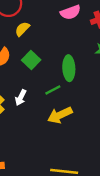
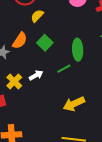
white arrow: (21, 98) -> (36, 75), turned -144
yellow arrow: (60, 115) -> (74, 104), moved

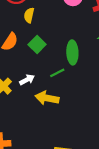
yellow semicircle: (37, 16) -> (29, 15), turned -32
yellow arrow: (74, 104) -> (47, 98), moved, turned 35

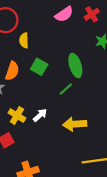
white arrow: (27, 80) -> (40, 115), moved
yellow arrow: (47, 98) -> (75, 124), moved

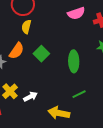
yellow semicircle: (24, 40) -> (26, 27), moved
green line: (66, 89) -> (79, 94), moved

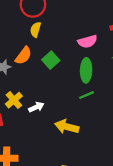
pink semicircle: (76, 13) -> (87, 41), moved
green line: (79, 94) -> (87, 95), moved

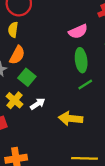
yellow semicircle: (36, 30) -> (13, 30), moved
green square: (51, 60) -> (27, 77), moved

